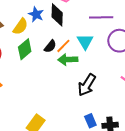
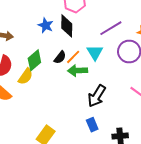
purple line: (101, 17) -> (111, 28), turned -30
yellow semicircle: (20, 27) -> (25, 76), moved
blue rectangle: (90, 121) -> (92, 125), moved

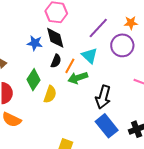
black semicircle: (60, 57) -> (56, 61), moved
yellow semicircle: (25, 76) -> (50, 94), moved
blue rectangle: (92, 125) -> (107, 126), size x1.6

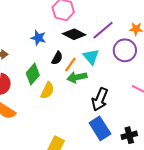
black diamond: (55, 38) -> (74, 34), moved, turned -55

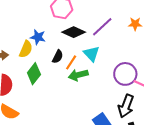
purple circle: (125, 50) -> (125, 74), moved
yellow semicircle: (47, 90) -> (26, 49), moved
black arrow: (100, 99) -> (126, 106), moved

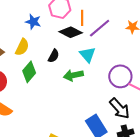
blue star: (38, 37) -> (33, 22), moved
orange line: (71, 62) -> (82, 18), moved, turned -35
black arrow: (126, 106) -> (120, 108), turned -65

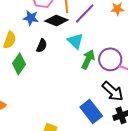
blue star: (33, 22) -> (31, 18), moved
green arrow: (73, 75) -> (88, 59), moved, turned 132

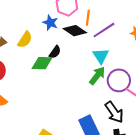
cyan triangle: (75, 41) -> (101, 56), moved
green diamond: (19, 64) -> (42, 63), moved, turned 45

